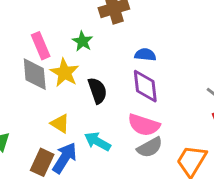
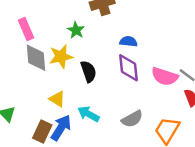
pink rectangle: (41, 46) -> (26, 29), moved
yellow star: (65, 73) -> (61, 56), turned 30
pink semicircle: (144, 125) -> (165, 76), moved

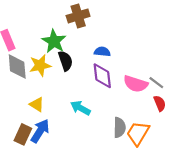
green star: (76, 30) -> (54, 41), size x1.5
black semicircle: (88, 71) -> (65, 61), moved
cyan arrow: (88, 114) -> (80, 108), moved
gray semicircle: (132, 119) -> (119, 127), moved, turned -60

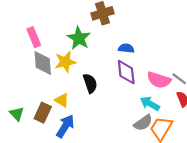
black semicircle: (65, 61) -> (90, 83), moved
cyan arrow: (80, 108) -> (150, 104), moved
gray semicircle: (119, 127) -> (143, 123), turned 54
brown rectangle: (23, 134) -> (43, 113), moved

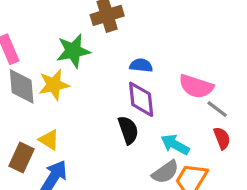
green star: (79, 38) -> (73, 51), turned 30
pink semicircle: (159, 80) -> (196, 86), moved
black semicircle: (90, 83) -> (128, 130), moved

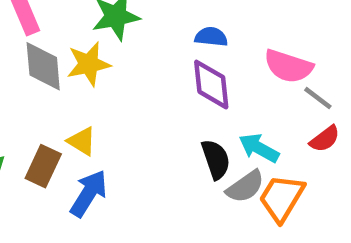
black semicircle: (128, 130) -> (216, 159), moved
red semicircle: (222, 138) -> (325, 139), turned 75

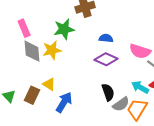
purple diamond: (211, 84) -> (106, 59), turned -60
cyan arrow: (259, 148) -> (140, 87), moved
blue arrow: (89, 193) -> (64, 102), moved

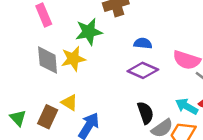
pink rectangle: (24, 28) -> (44, 15), moved

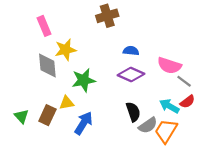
green star: (89, 32) -> (84, 80), moved
yellow star: (73, 59) -> (65, 50), moved
yellow triangle: (69, 103) -> (67, 103), turned -42

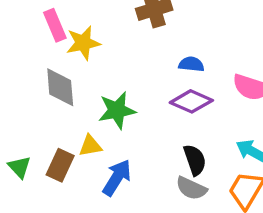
yellow star: (65, 50) -> (83, 43), moved
gray semicircle: (148, 125) -> (191, 188), moved, turned 60

